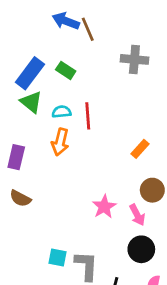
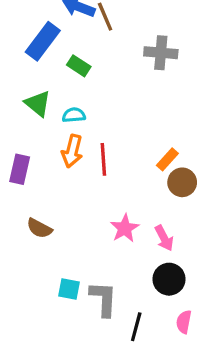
blue rectangle: (30, 73) -> (43, 41), moved
red line: (88, 116) -> (103, 159), moved
brown circle: (152, 190) -> (182, 182), moved
brown semicircle: (20, 198) -> (39, 228), moved

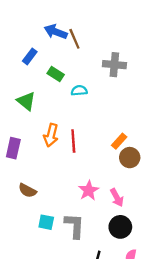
blue rectangle: (43, 41) -> (30, 56), size x0.6
cyan semicircle: (74, 115) -> (79, 91), moved
cyan square: (69, 289) -> (46, 222), moved
gray L-shape: (103, 299) -> (74, 226), moved

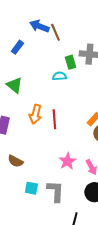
green rectangle: (56, 74) -> (70, 62), moved, turned 40

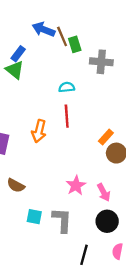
green rectangle: (70, 62) -> (75, 44), moved
green triangle: (14, 85) -> (15, 70), moved
red line: (54, 119) -> (67, 116), moved

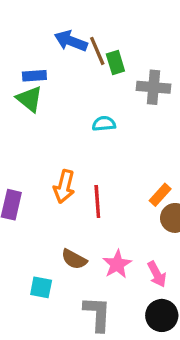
blue rectangle: (18, 54) -> (34, 76), turned 49
red line: (67, 116) -> (97, 201), moved
brown semicircle: (16, 185) -> (74, 259), moved
cyan square: (34, 217) -> (41, 287), moved

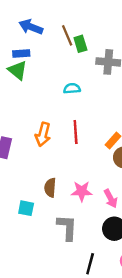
blue arrow: (71, 41) -> (31, 27), moved
red line: (97, 201) -> (76, 132), moved
brown semicircle: (74, 259) -> (50, 188), turned 66
pink star: (117, 264) -> (82, 191), turned 30

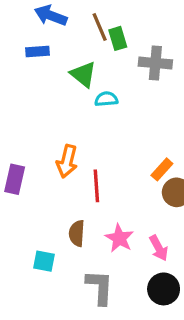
green triangle: (18, 70) -> (83, 74), moved
red line: (76, 132) -> (96, 186), moved
pink star: (82, 191) -> (119, 238), turned 30

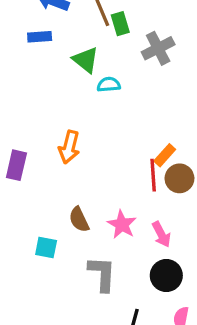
gray cross: (155, 63) -> (158, 48), turned -32
red line: (96, 186) -> (153, 175), moved
brown semicircle: (77, 233) -> (79, 220), turned -30

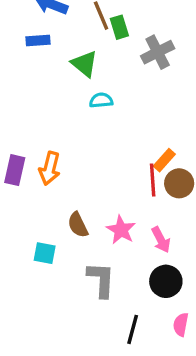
cyan semicircle: (109, 85) -> (101, 100), moved
orange arrow: (69, 147) -> (50, 168), moved

